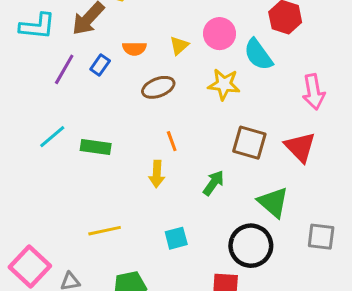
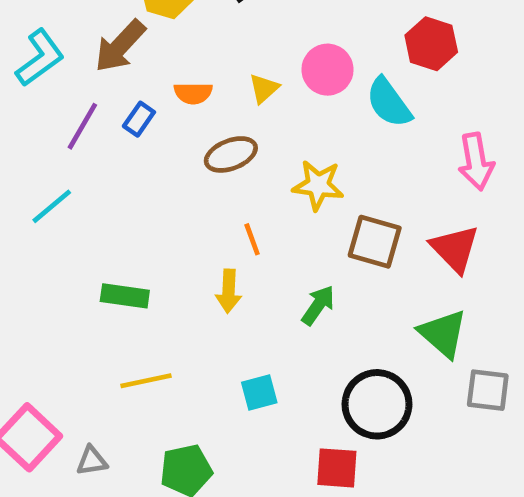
cyan L-shape: (37, 26) -> (40, 58), turned -42
yellow star: (224, 84) -> (318, 185), moved
cyan line: (52, 137) -> (52, 206), moved
green rectangle: (96, 147) -> (125, 296), moved
green triangle: (273, 202) -> (443, 334), moved

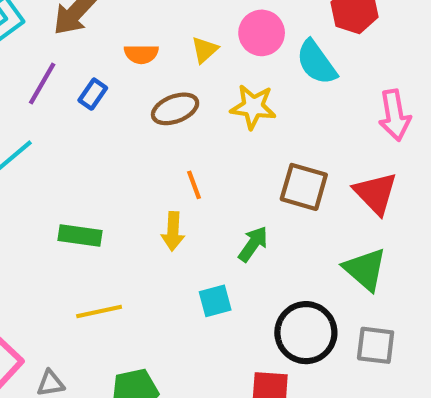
blue rectangle: (139, 119) -> (93, 94), moved
yellow star: (318, 185) -> (253, 107), moved
gray square: (488, 390) -> (376, 345), moved
cyan square: (259, 393) -> (215, 301), moved

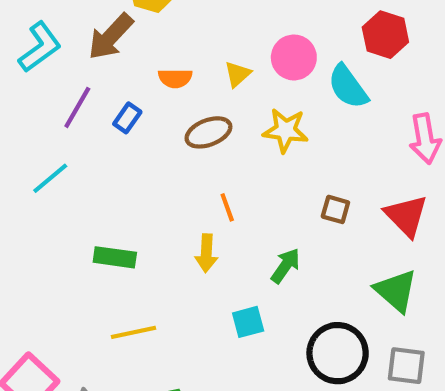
brown square: (304, 187) -> (335, 209), size x0.6

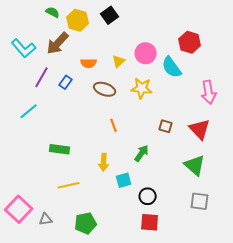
cyan L-shape: (40, 47) -> (24, 48), turned 85
brown ellipse: (208, 132) -> (105, 89), turned 40
yellow arrow: (206, 253) -> (104, 162), moved
black circle: (338, 353) -> (148, 196), moved, size x0.6

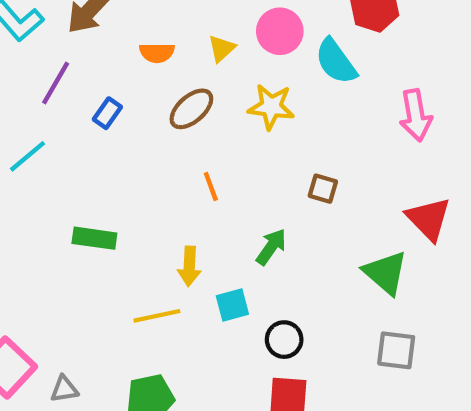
blue rectangle: (66, 82) -> (107, 113), moved
brown ellipse: (105, 89) -> (191, 109), turned -60
red triangle: (200, 129) -> (429, 219), moved
yellow line: (69, 185) -> (157, 316), moved

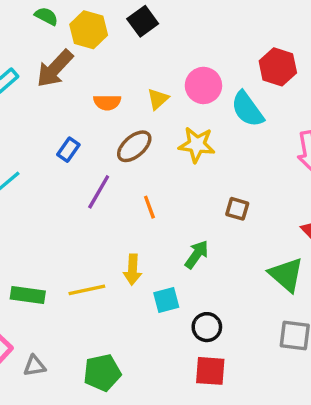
purple line: (56, 83) -> (99, 192), moved
green rectangle: (94, 238) -> (28, 295), moved
yellow line: (157, 316) -> (87, 290), moved

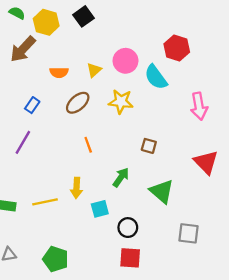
purple line: (99, 192) -> (23, 142), moved
green triangle: (286, 275) -> (162, 191), moved
green pentagon: (102, 373) -> (56, 259), turned 30

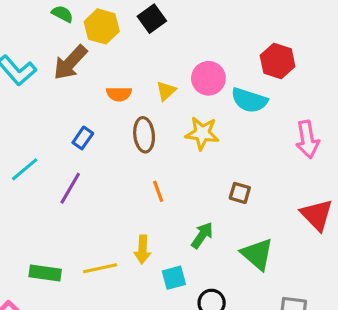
cyan semicircle: (156, 77) -> (249, 100), turned -36
brown ellipse: (78, 103) -> (144, 135), turned -55

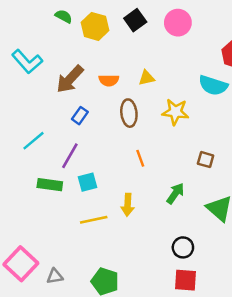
brown arrow: (70, 63) -> (70, 79), moved
pink circle: (208, 78) -> (178, 23), moved
yellow triangle: (166, 91) -> (146, 78), turned 30
green rectangle: (45, 273) -> (50, 185), moved
cyan square: (174, 278) -> (87, 182), moved

